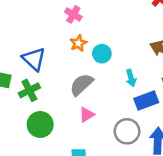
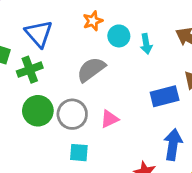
cyan arrow: (131, 78) -> (146, 44), moved
pink triangle: (87, 115) -> (109, 119), moved
gray circle: (127, 131) -> (72, 114), moved

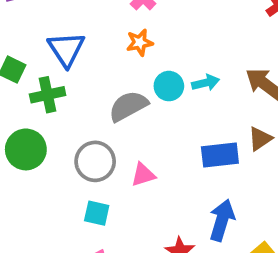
cyan circle: (119, 36) -> (169, 86), moved
cyan arrow: (146, 44) -> (206, 83), turned -102
green circle: (38, 111) -> (26, 149), moved

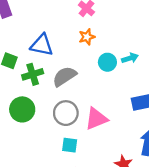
blue triangle: (66, 49) -> (42, 45), turned -40
gray semicircle: (128, 106) -> (64, 76), moved
pink triangle: (143, 175) -> (96, 119), size x1.5

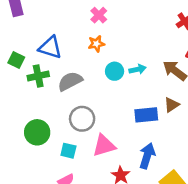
green circle: (22, 109) -> (37, 132), moved
gray circle: (66, 113) -> (82, 119), moved
pink triangle: (96, 119) -> (104, 146), moved

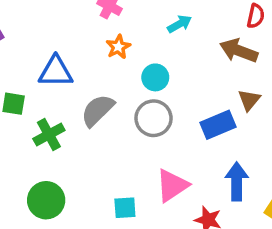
cyan arrow: (138, 69) -> (180, 24), moved
green cross: (38, 76) -> (49, 135), moved
gray circle: (82, 119) -> (154, 118), moved
green circle: (37, 132) -> (46, 200), moved

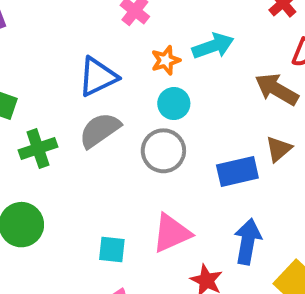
cyan arrow: (180, 24) -> (213, 46), size x1.4
orange star: (118, 47) -> (166, 60), moved
blue triangle: (56, 72) -> (98, 77), moved, turned -36

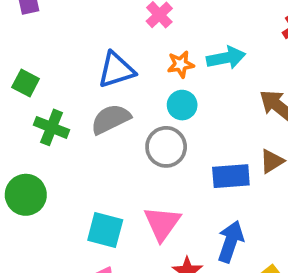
green cross: (38, 149) -> (52, 127), turned 32
pink triangle: (172, 233) -> (162, 223), turned -39
cyan square: (112, 249) -> (105, 230), size x1.4

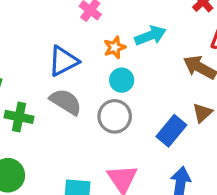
gray semicircle: (111, 119) -> (66, 102), turned 68
blue rectangle: (231, 176) -> (171, 131), turned -36

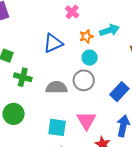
gray semicircle: (66, 102) -> (56, 87), moved, turned -35

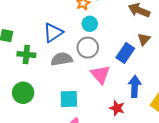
blue triangle: (53, 43) -> (53, 33), moved
pink triangle: (86, 120) -> (100, 75), moved

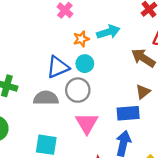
blue triangle: (53, 33) -> (58, 67), moved
blue rectangle: (125, 53) -> (128, 113), moved, turned 42

